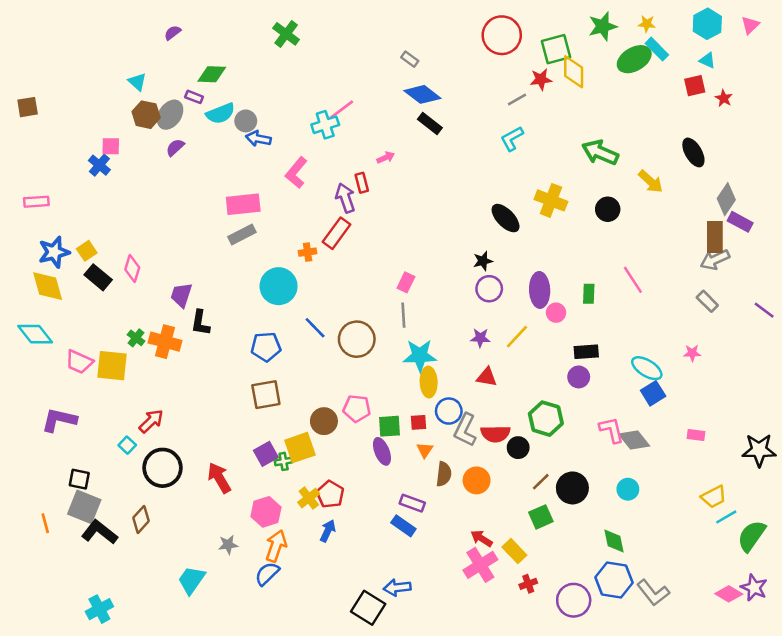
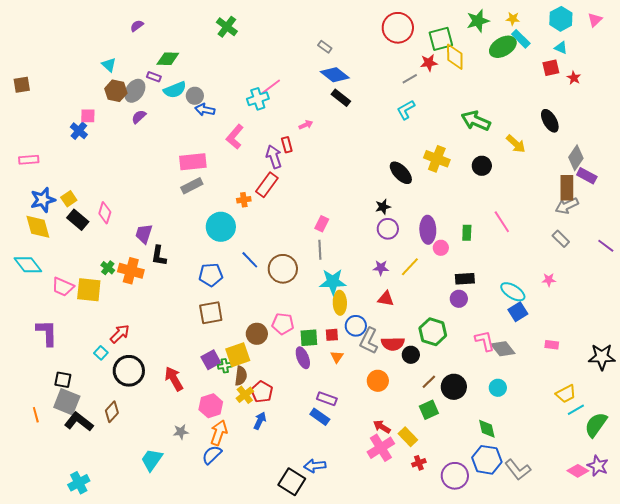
purple L-shape: (59, 420) -> (47, 333), turned 76
brown semicircle: (444, 474) -> (241, 376), moved

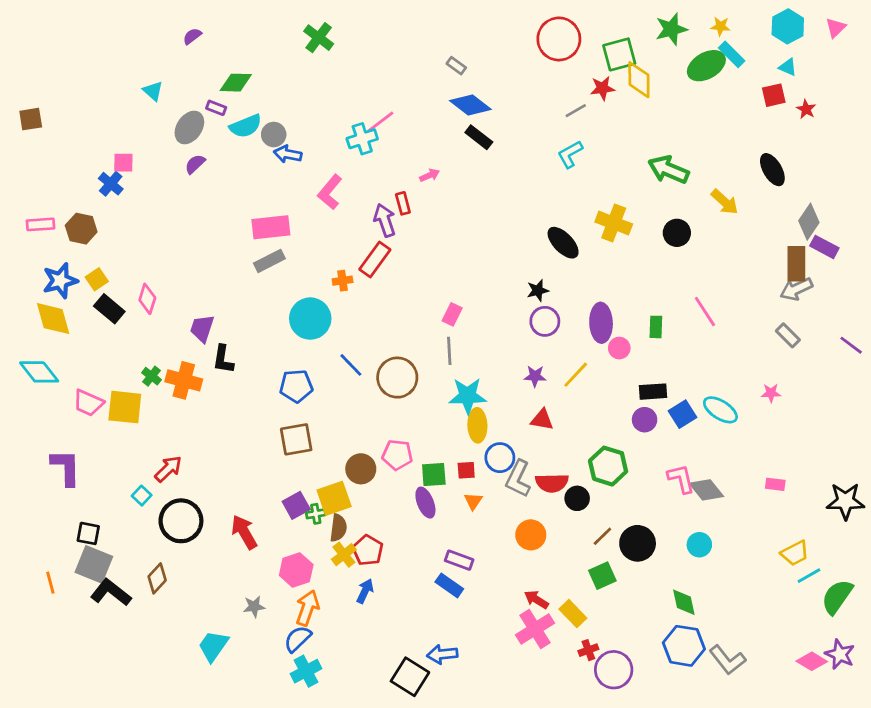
brown hexagon: (116, 91) -> (81, 229), moved
blue square: (518, 312) -> (682, 414), moved
purple circle: (455, 476) -> (614, 670), moved
cyan cross: (79, 483) -> (306, 671), moved

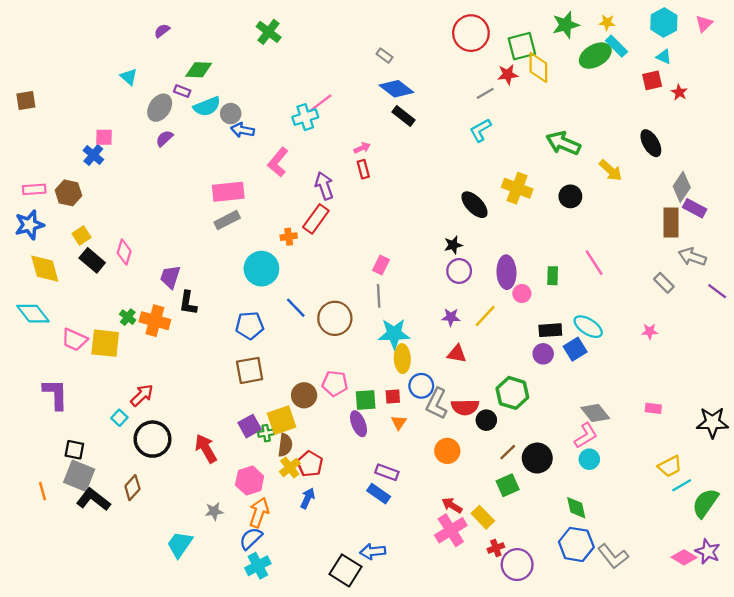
red rectangle: (403, 203) -> (363, 169), moved
blue star: (60, 281) -> (29, 225), moved
gray arrow: (796, 289) -> (692, 257), moved, turned 44
cyan ellipse: (720, 410) -> (588, 327), moved
pink L-shape: (681, 479) -> (586, 436), moved, turned 72

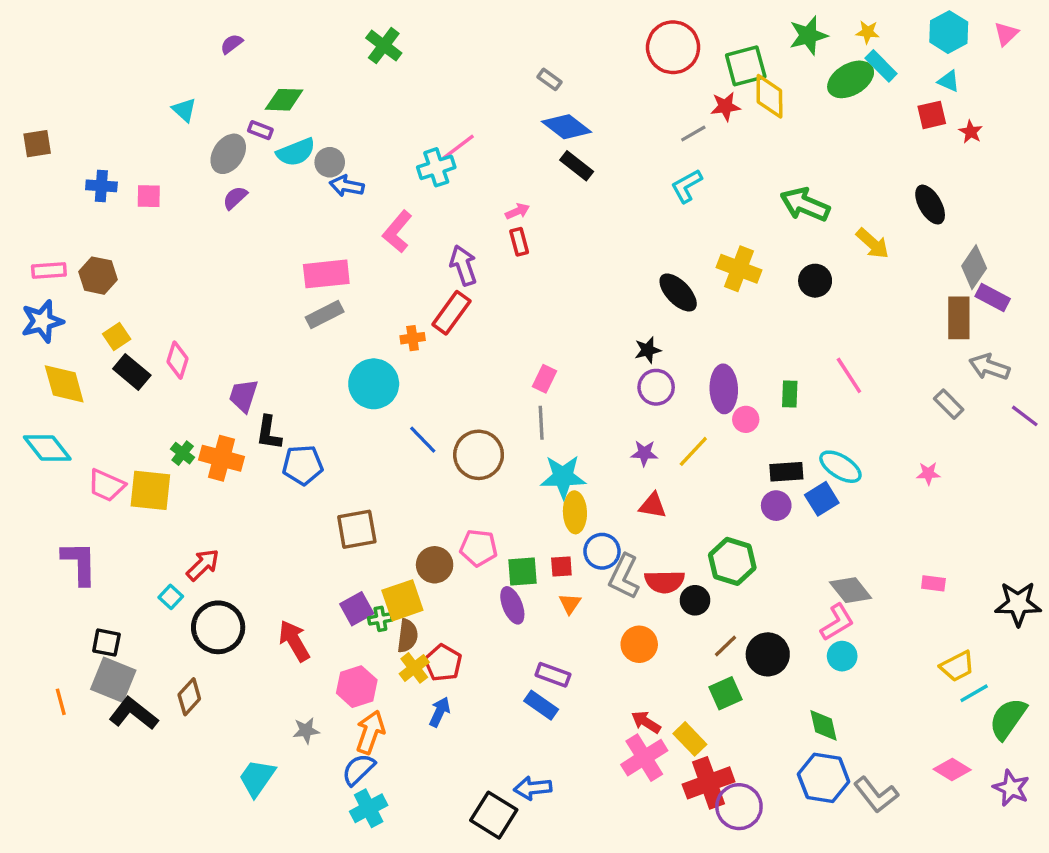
blue cross: (93, 155) -> (101, 186), moved, turned -36
blue pentagon: (250, 325) -> (303, 465), moved
red cross: (496, 548) -> (709, 783), size x2.0
pink diamond: (684, 557) -> (952, 769), moved

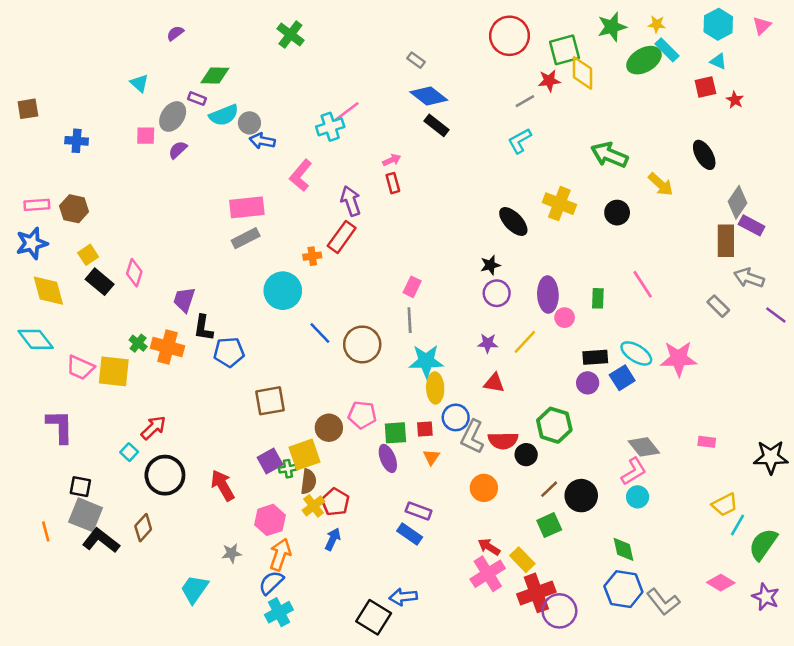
pink square: (149, 196) -> (146, 136), moved
pink star: (928, 473) -> (679, 359), moved, size x2.0
cyan line: (974, 693) -> (737, 525), turned -30

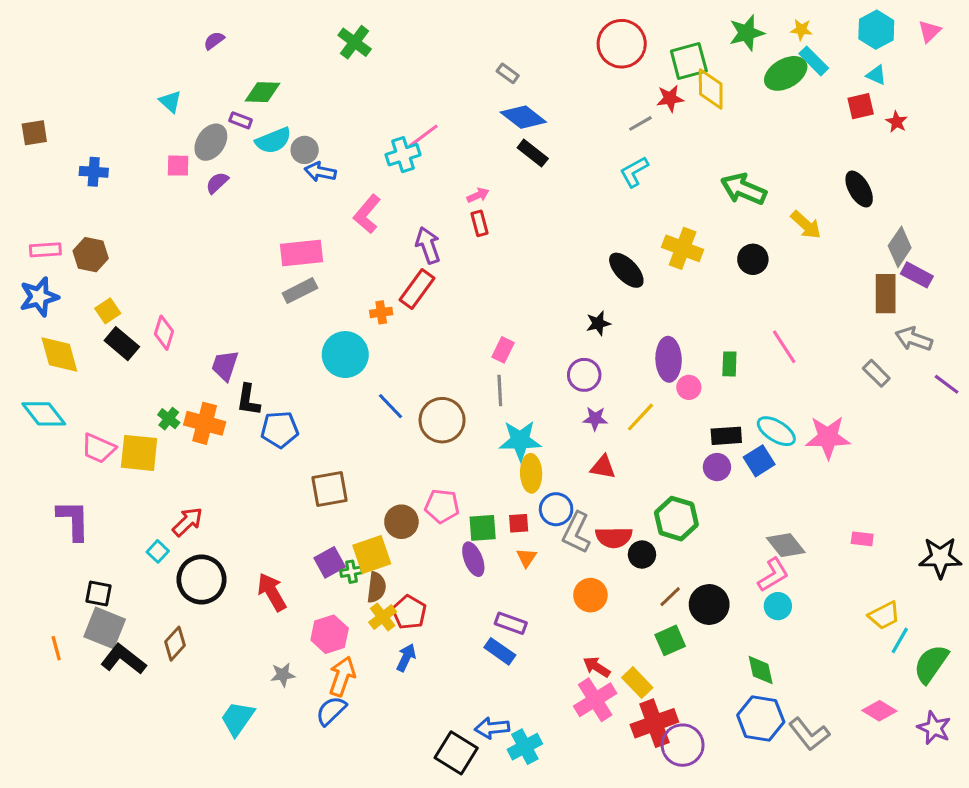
purple circle: (497, 293) -> (584, 375), moved
cyan cross: (279, 612) -> (525, 747), moved

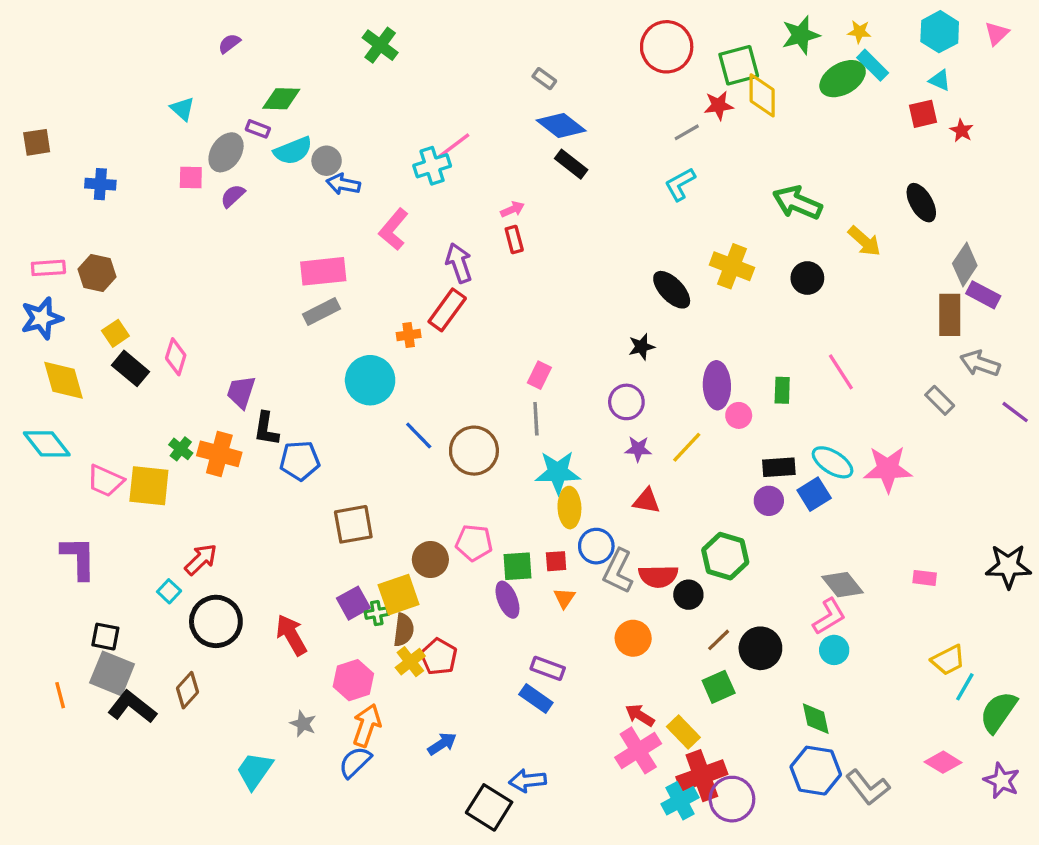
black star: (940, 558) -> (1008, 566), moved
blue arrow: (406, 658) -> (442, 744), moved, turned 32
gray star: (283, 675) -> (303, 724), turned 30
cyan cross: (525, 747) -> (680, 801), moved

